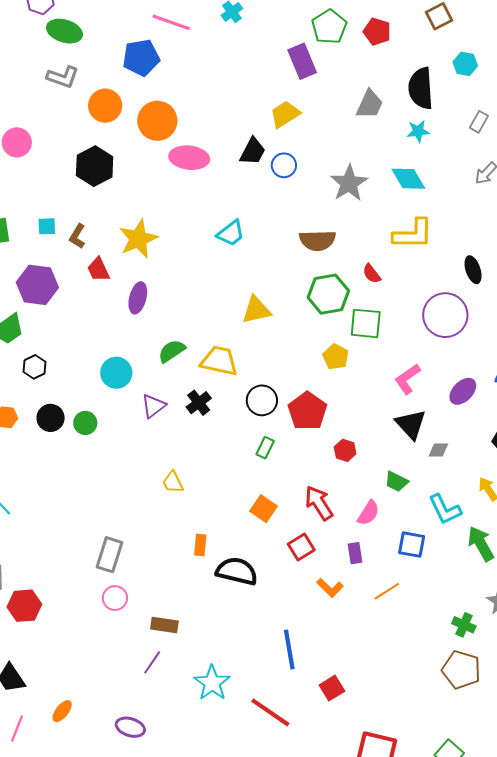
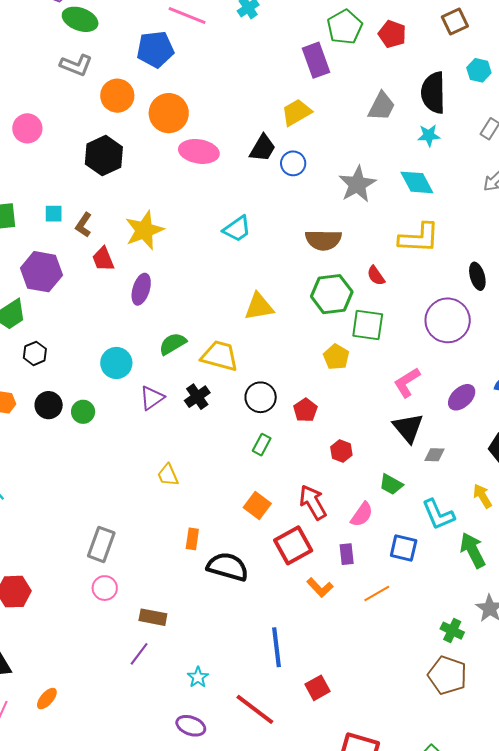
red pentagon: (307, 411) -> (305, 410), size x0.6
red square: (301, 547) -> (293, 545), size x1.4
cyan star: (212, 683) -> (198, 677), size x0.6
purple ellipse: (130, 727) -> (191, 726), moved

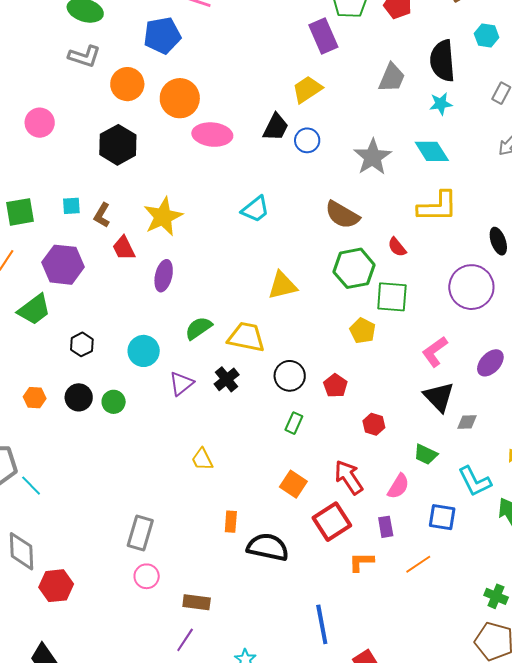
brown semicircle: (323, 240) -> (342, 215), turned 33
black hexagon: (35, 353) -> (82, 344), moved
orange L-shape: (320, 588) -> (361, 562), turned 136

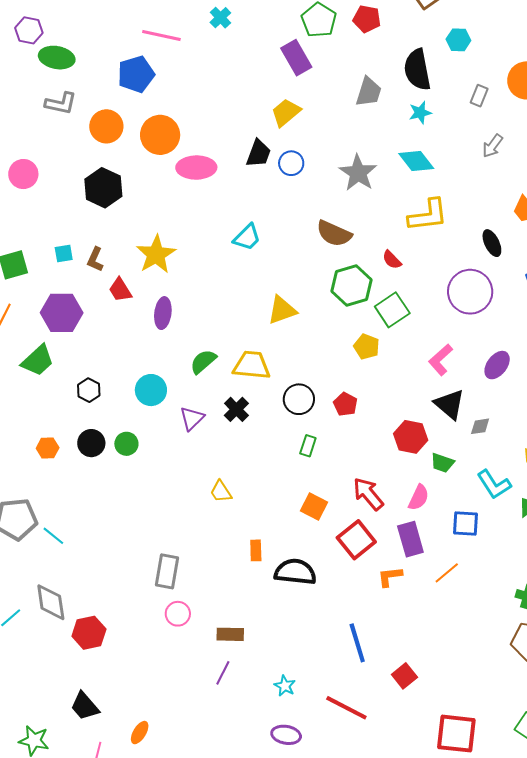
green square: (392, 297) -> (392, 310), turned -32
red hexagon: (374, 424) -> (411, 437), moved, size x1.5
purple rectangle: (386, 527) -> (410, 539), size x1.6

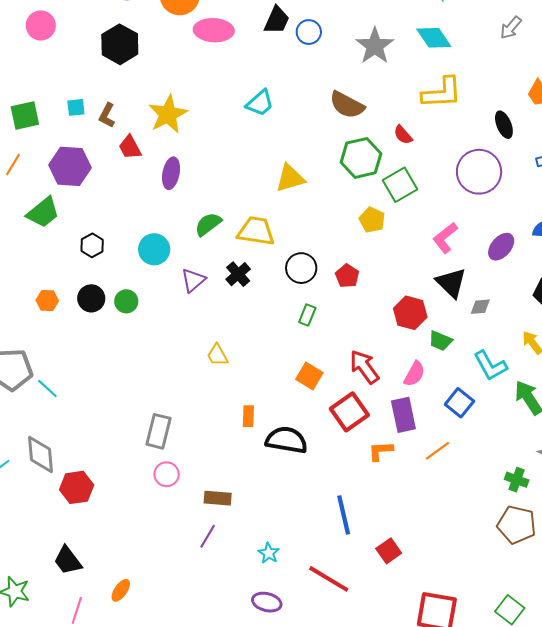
blue square: (465, 523) -> (459, 403), turned 32

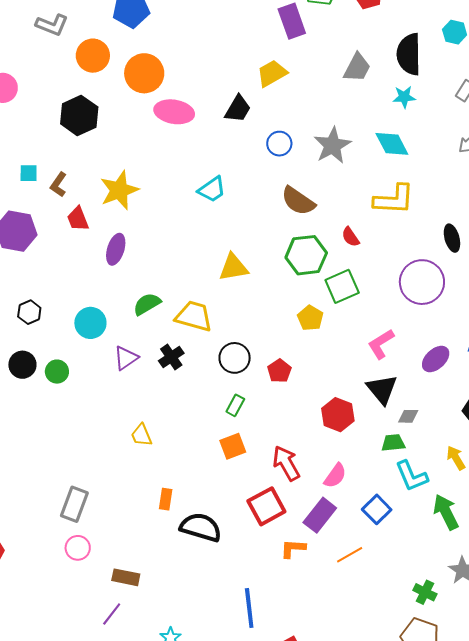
blue circle: (309, 32) -> (279, 144), moved
green trapezoid: (440, 341) -> (393, 443), moved, turned 145
orange square: (309, 376) -> (233, 446), moved, turned 32
purple rectangle: (403, 415) -> (320, 515), turned 44

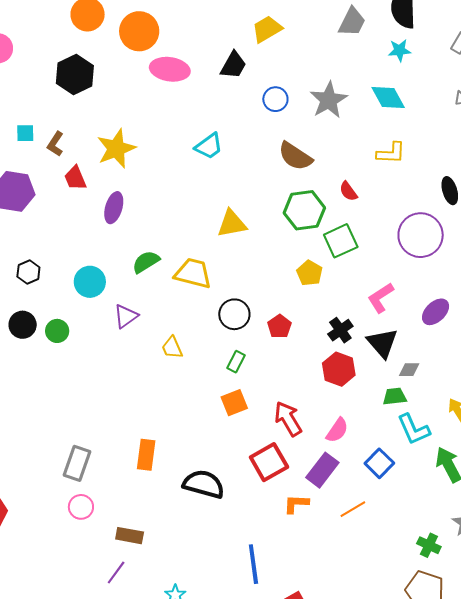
yellow L-shape: (394, 199) -> (391, 153), size x0.7
black cross: (171, 357) -> (340, 330), moved
yellow trapezoid: (141, 435) -> (172, 348), moved
orange rectangle: (166, 499) -> (146, 455), moved, size x1.4

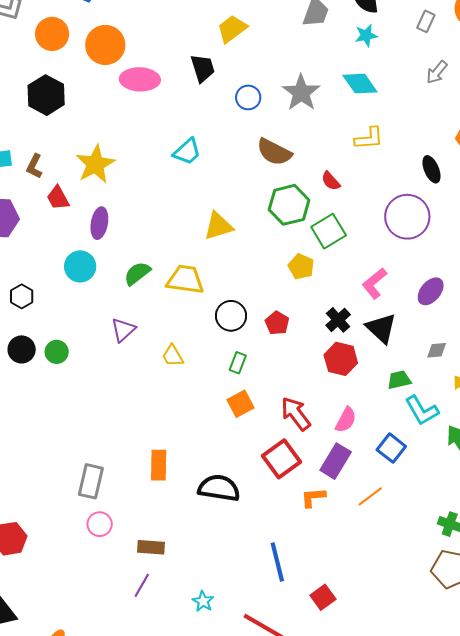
black trapezoid: (233, 65) -> (203, 68), turned -40
cyan circle: (90, 282) -> (80, 266), moved
gray diamond: (409, 370) -> (437, 350), moved

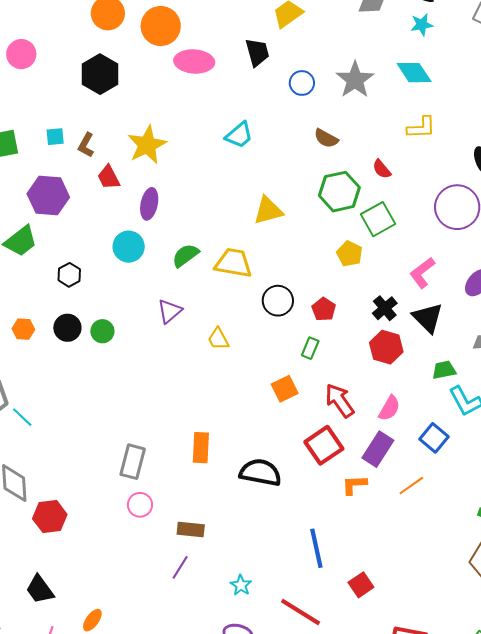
brown semicircle: (274, 152) -> (326, 138), size x0.7
green rectangle: (238, 363) -> (310, 348), moved

